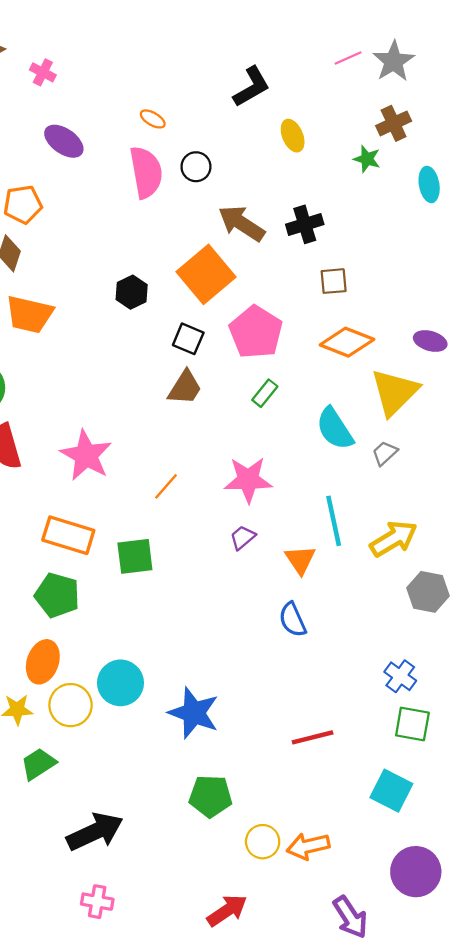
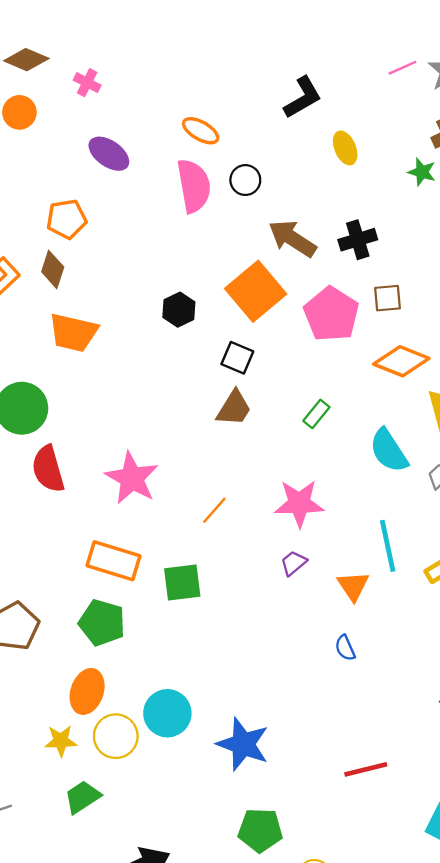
orange ellipse: (153, 119) -> (201, 131), size x1.4
pink pentagon: (256, 332) -> (331, 314), moved
blue semicircle: (293, 620) -> (345, 648), size x0.7

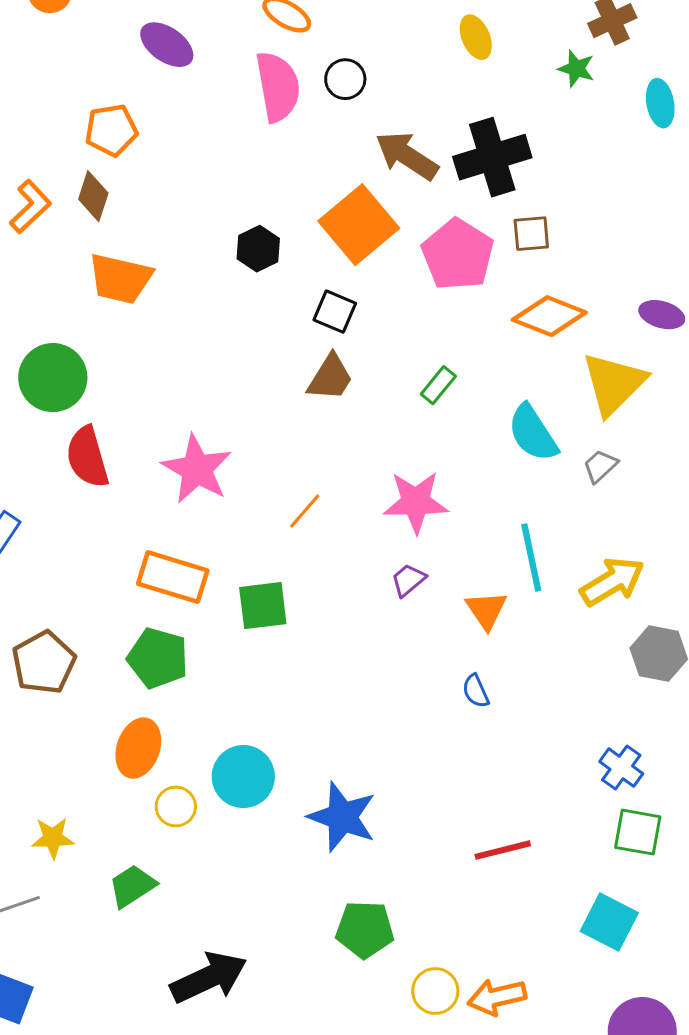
black cross: (358, 240) -> (492, 157), size x1.5
yellow circle: (116, 736) -> (176, 807), size x0.7
yellow star: (61, 741) -> (53, 838), moved

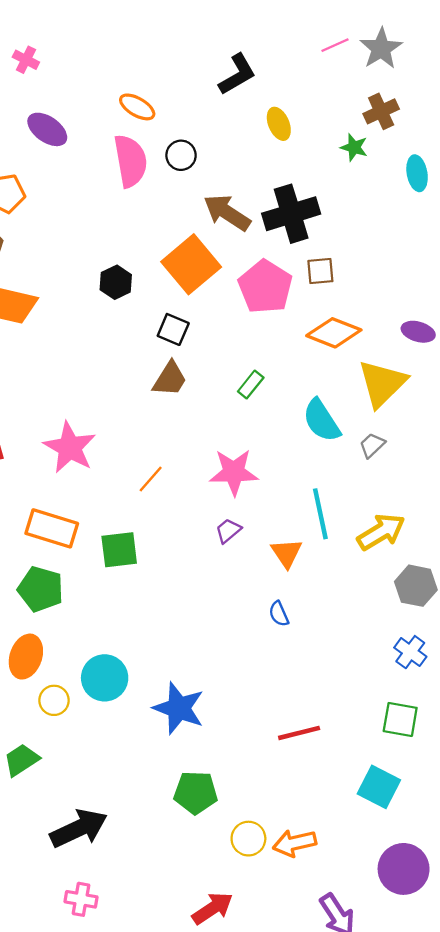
blue cross: (621, 768) -> (410, 652), moved

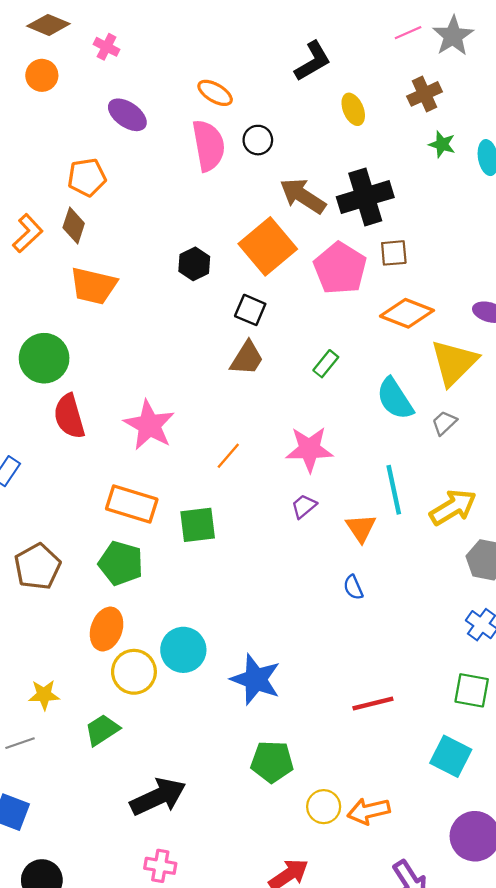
brown cross: (381, 111) -> (424, 94), moved
green star: (354, 147) -> (442, 144), moved
yellow circle: (54, 700) -> (134, 672), size x1.5

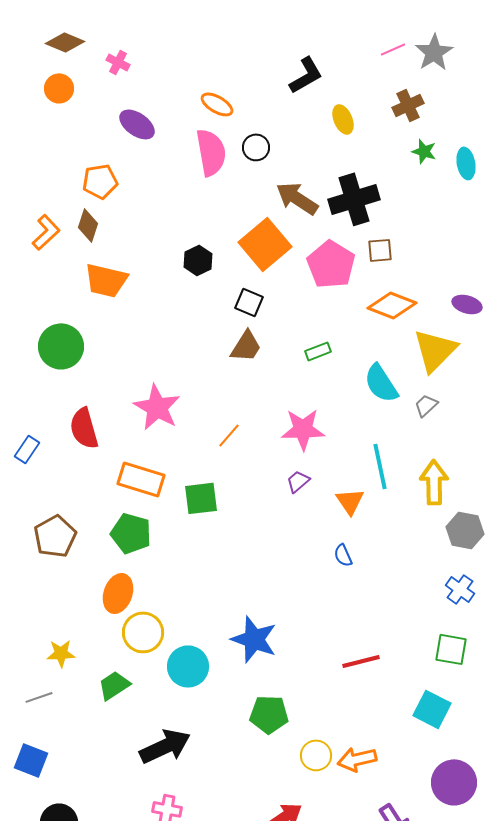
green rectangle: (326, 364) -> (318, 351), turned 30
red semicircle: (69, 416) -> (84, 428), moved
yellow arrow: (453, 507) -> (434, 482), turned -60
cyan circle: (183, 650) -> (188, 666), moved

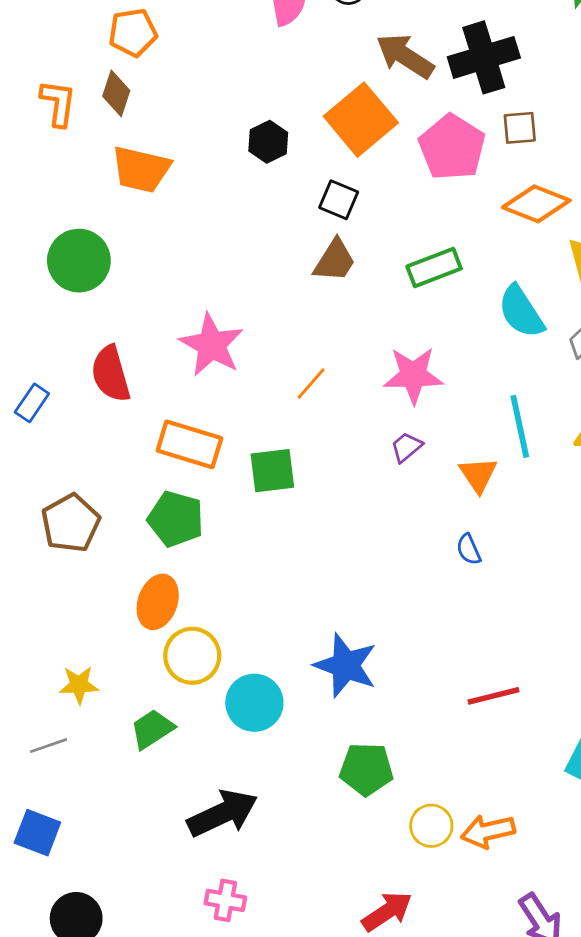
orange L-shape: (46, 232) -> (58, 103), turned -39
green rectangle: (318, 351) -> (434, 267), size x1.5

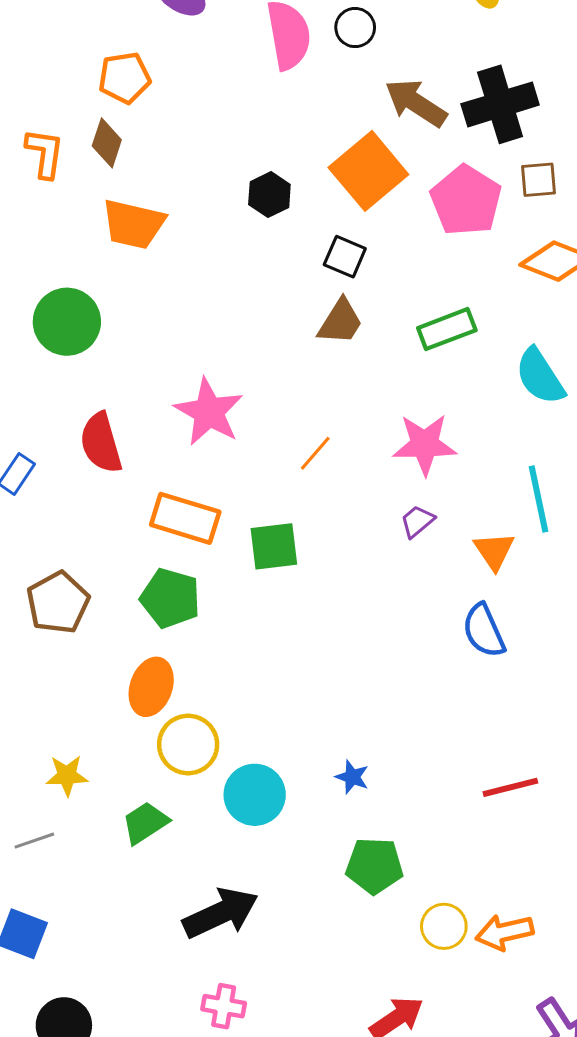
blue semicircle: (469, 549) -> (484, 631), size x1.6
blue star: (346, 665) -> (352, 777), moved, size x0.5

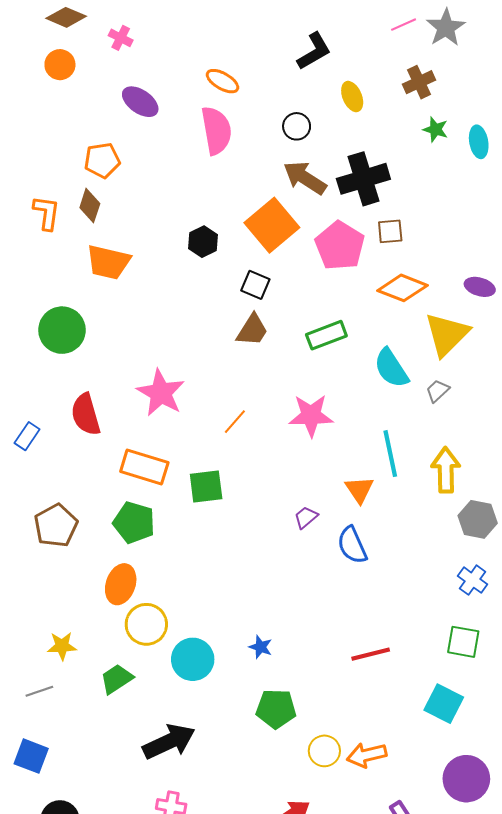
black circle: (355, 28) -> (297, 126), moved
purple trapezoid: (417, 521) -> (306, 517), moved

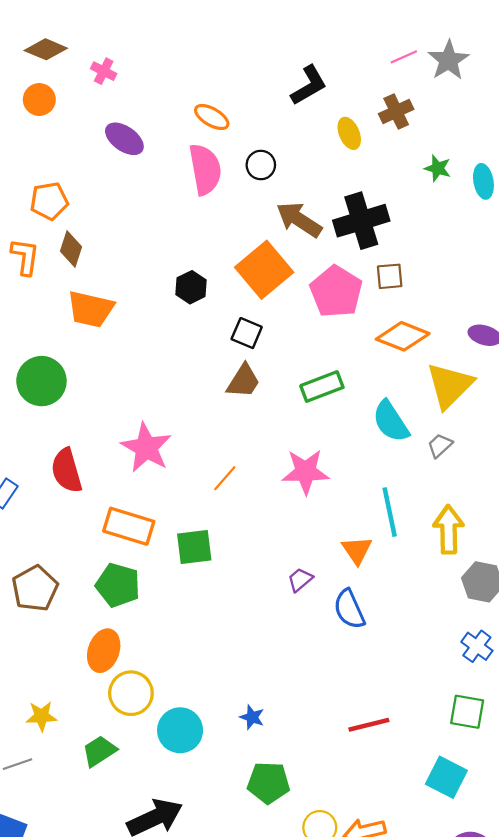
brown cross: (419, 82) -> (396, 112), moved
black circle: (297, 126) -> (261, 165), moved
orange pentagon: (102, 160) -> (49, 201), moved

